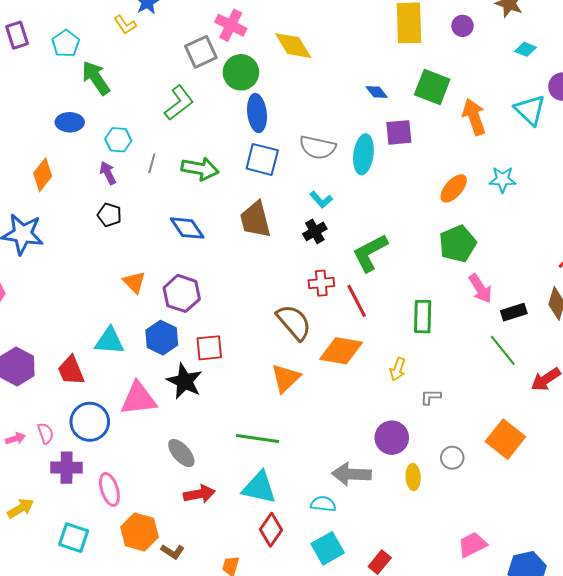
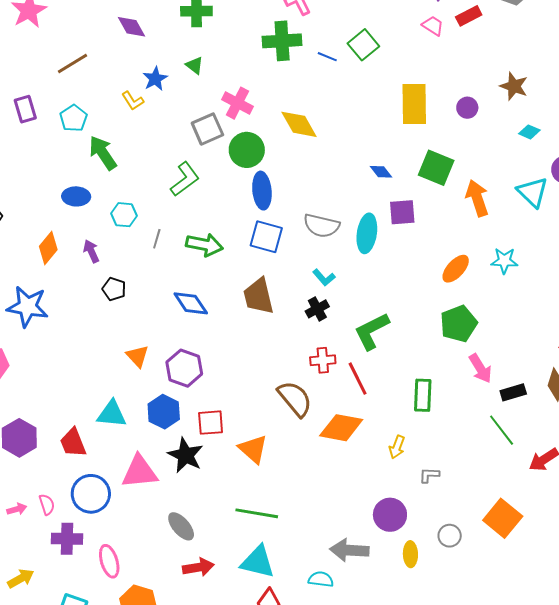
purple arrow: (108, 173) -> (91, 251), moved
orange triangle: (286, 378) -> (253, 449), moved, turned -36

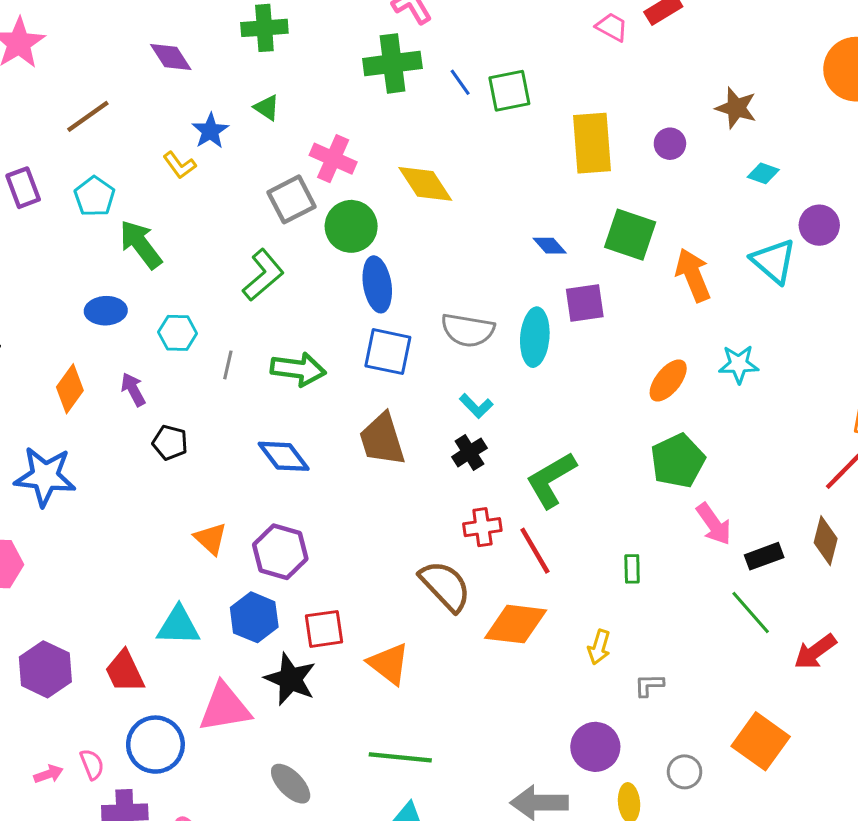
green square: (363, 45) -> (509, 91), moved, turned 32
blue line: (327, 57) -> (460, 82), turned 36
green rectangle: (423, 395) -> (632, 569), size x0.6

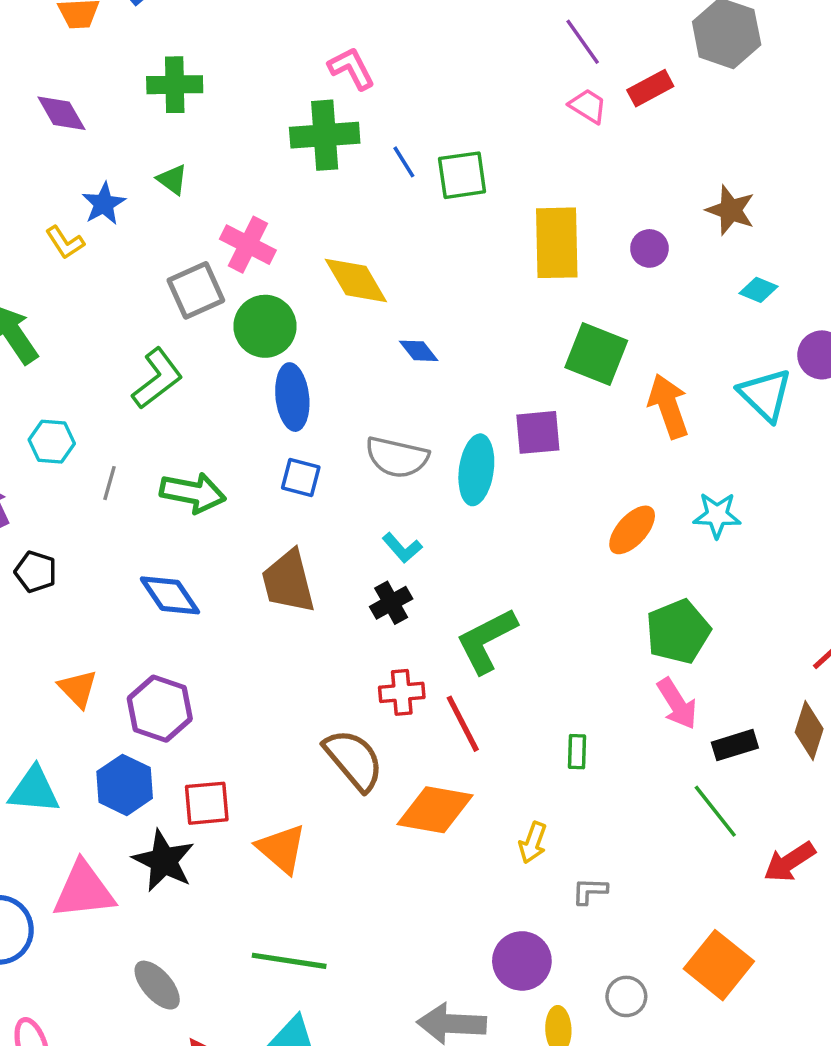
blue diamond: (550, 246) -> (419, 351), moved
blue square: (388, 352) -> (301, 478), size x0.7
green pentagon: (678, 461) -> (678, 631), moved

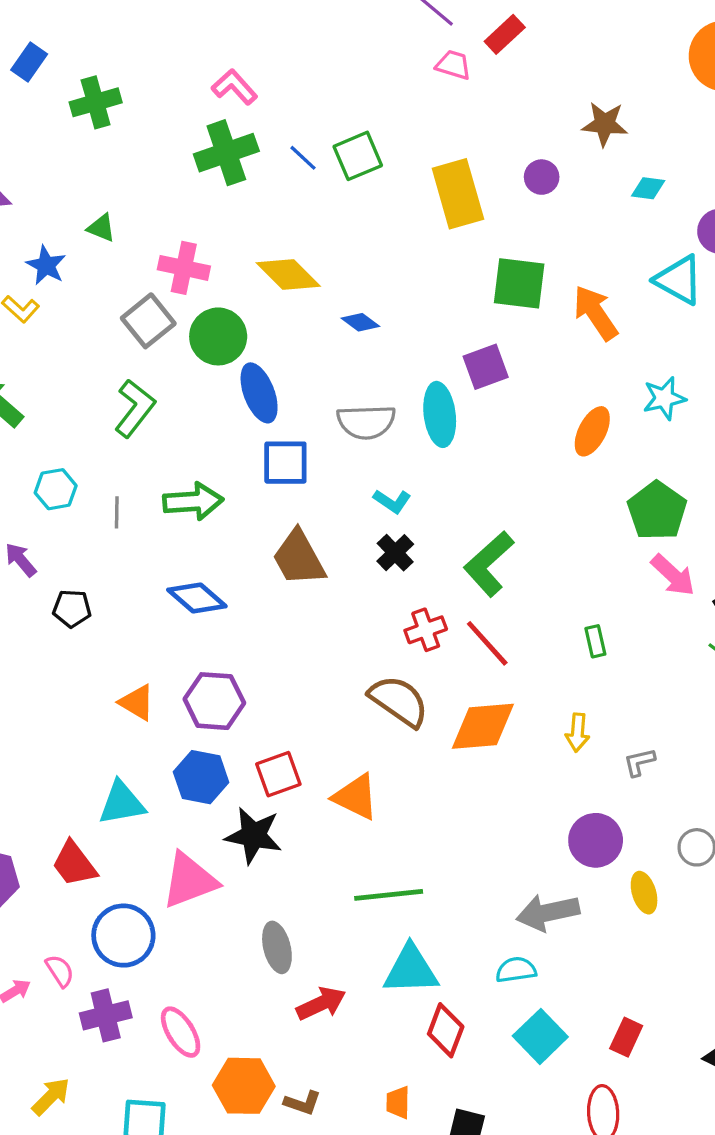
green cross: (175, 85) -> (96, 102), moved
blue square: (301, 478) -> (285, 463), size x1.4
gray ellipse: (157, 985) -> (277, 947), turned 42

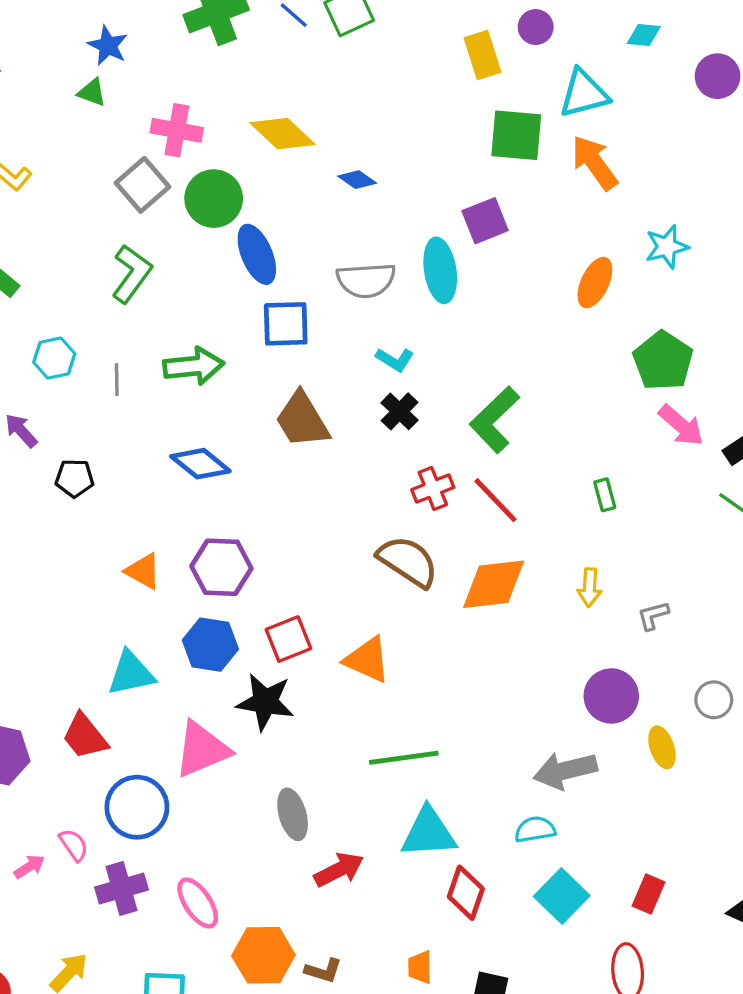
yellow rectangle: (458, 194) -> (482, 55), moved, size x0.7
blue star: (46, 265) -> (108, 46), moved
cyan triangle: (679, 280) -> (584, 94), moved, turned -42

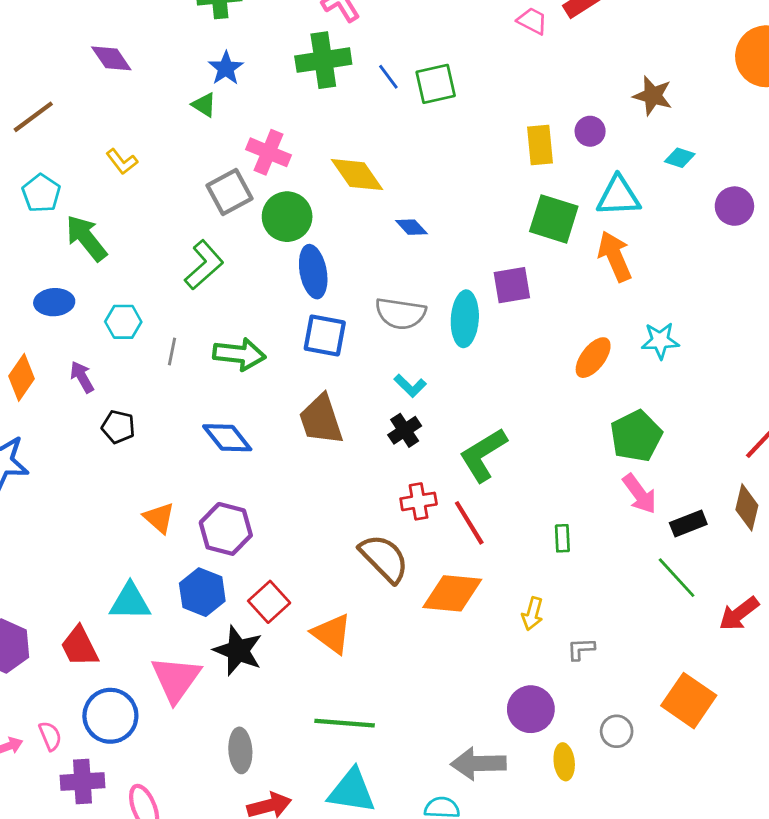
red square: (288, 639) -> (269, 602), turned -33
pink triangle: (202, 749) -> (176, 679), turned -44

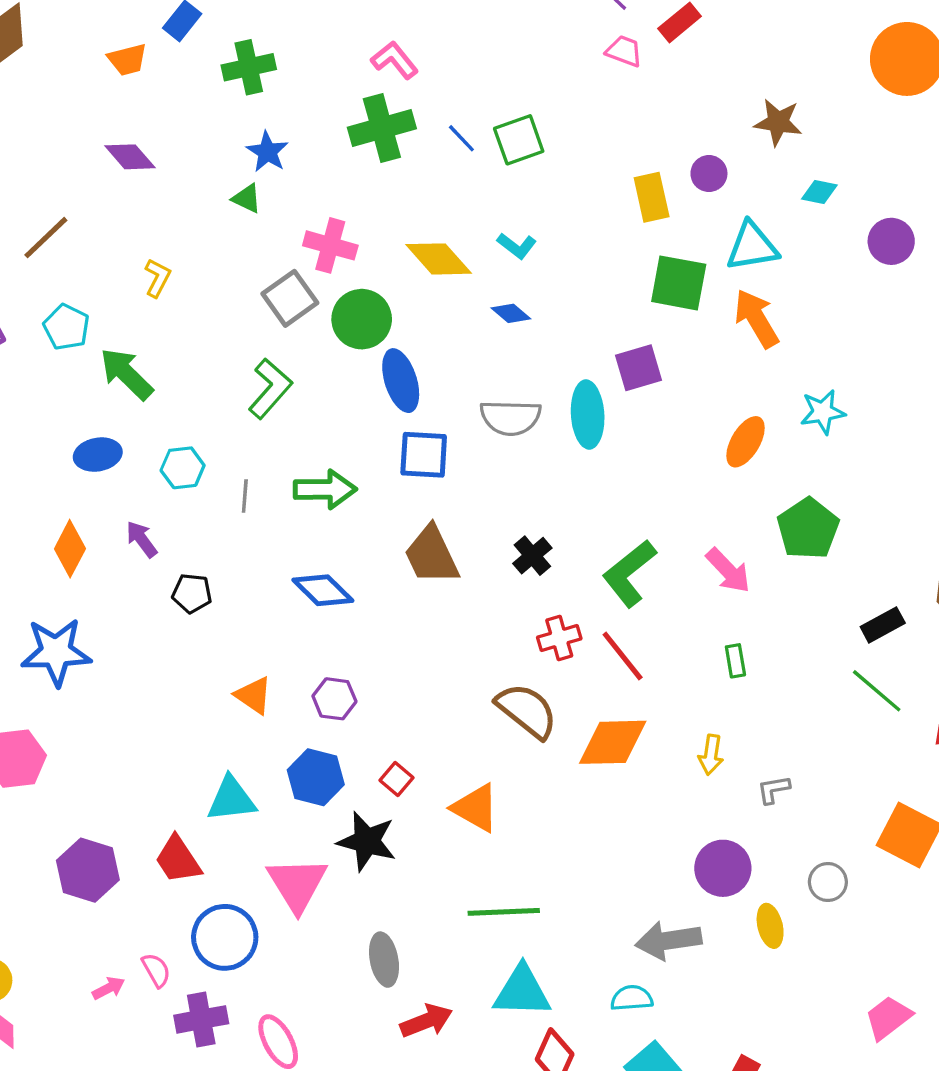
yellow L-shape: (122, 162) -> (158, 278), turned -108
cyan L-shape: (410, 386) -> (517, 246), moved
pink arrow: (640, 494) -> (728, 571), moved
purple hexagon: (226, 529) -> (334, 699), size x0.7
red square: (269, 602) -> (397, 779), size x0.7

